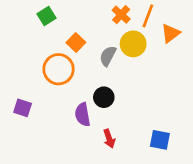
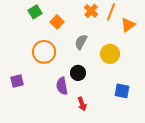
orange square: (76, 43) -> (57, 22), moved
yellow circle: (133, 44) -> (110, 54), moved
purple square: (23, 108) -> (17, 81), turned -32
blue square: (160, 140) -> (122, 91), moved

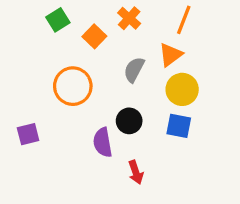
orange cross: (91, 11) -> (129, 18), moved
orange triangle: (128, 25) -> (171, 55), moved
blue square: (122, 91) -> (179, 126), moved

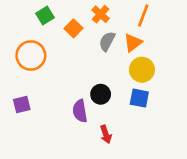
gray semicircle: (134, 70) -> (107, 41), moved
orange circle: (73, 86) -> (31, 55), moved

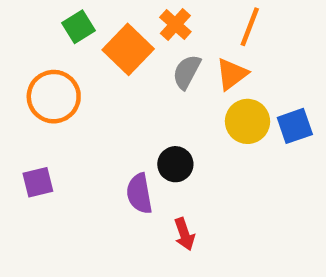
orange square: (73, 28) -> (128, 49), size x1.5
blue square: (139, 98) -> (295, 126), moved, turned -30

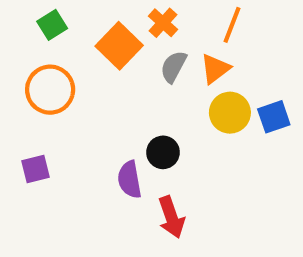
green square: (78, 27) -> (52, 25), moved
red arrow: (184, 234) -> (171, 217), size x1.4

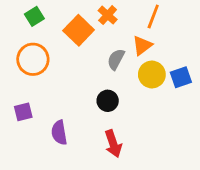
gray semicircle: (173, 67) -> (116, 59), moved
purple semicircle: (130, 180) -> (59, 133), moved

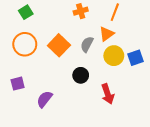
orange cross: (108, 15) -> (81, 11), turned 32
orange square: (79, 30) -> (59, 45), moved
purple semicircle: (59, 133) -> (44, 99), turned 48
red arrow: (113, 144) -> (108, 94), moved

